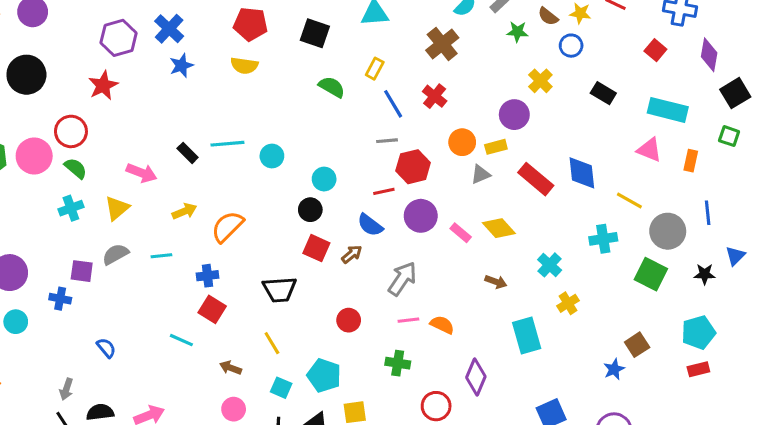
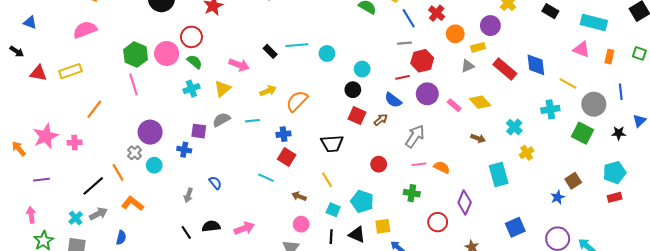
green square: (729, 136) -> (639, 53), moved
orange circle: (462, 142) -> (455, 34), moved
gray arrow: (66, 389) -> (188, 195), moved

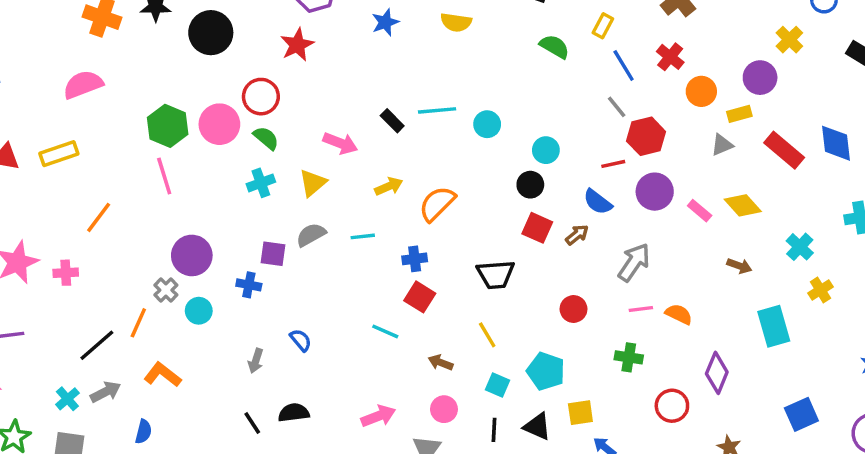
gray line: (405, 43) -> (617, 107), turned 56
orange line: (118, 172) -> (138, 323), turned 54
pink arrow: (244, 228) -> (378, 416), moved

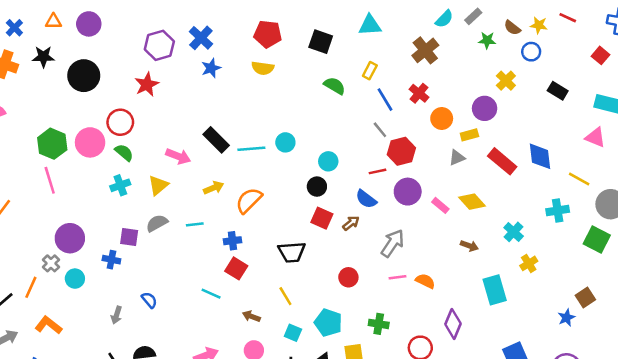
cyan line: (437, 110) -> (251, 149), moved
black rectangle: (392, 121) -> (216, 140), size x1.5
green cross: (629, 357) -> (379, 324), moved

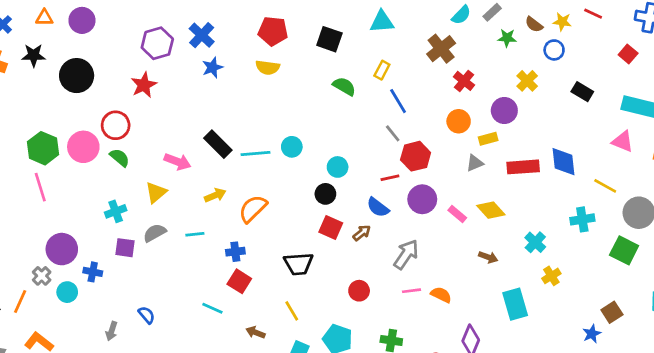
red cross: (419, 93) -> (464, 81), moved
red rectangle: (502, 161) -> (523, 167), turned -44
cyan cross: (120, 185) -> (116, 211), moved
blue cross: (111, 260) -> (93, 272), moved

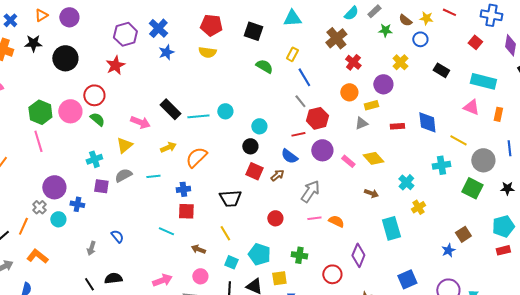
orange triangle: (44, 18) -> (41, 15), turned -32
red rectangle: (523, 167) -> (397, 126), size x0.6
red square: (239, 281) -> (186, 211), turned -30

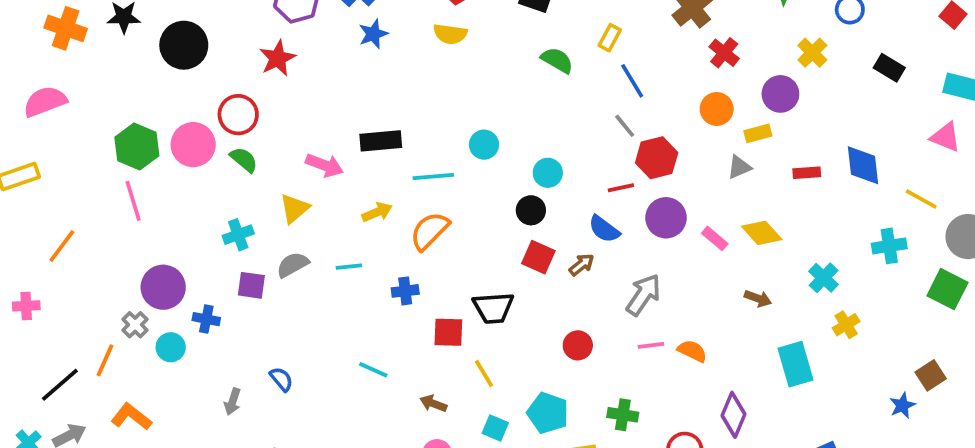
black rectangle: (170, 109) -> (381, 141), turned -50
cyan line: (198, 116) -> (433, 177), moved
red square: (186, 211) -> (448, 332), moved

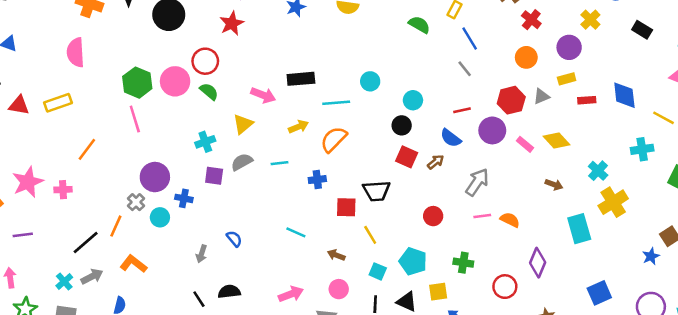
pink semicircle: (45, 101) -> (76, 52), turned -72
yellow rectangle: (758, 133) -> (567, 79), moved
red hexagon: (657, 158) -> (511, 100), moved
yellow cross: (846, 325) -> (613, 202), size x1.6

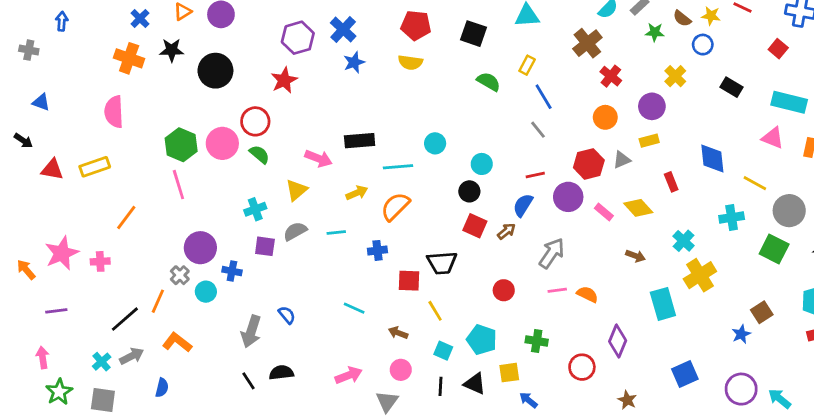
red rectangle: (587, 100) -> (671, 182), moved, turned 72
blue semicircle: (451, 138) -> (523, 205), turned 85
gray arrow: (201, 254) -> (251, 331), size x1.6

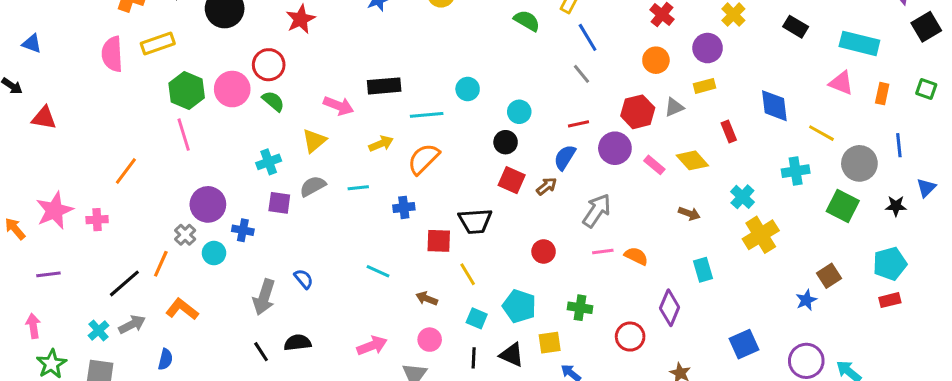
yellow rectangle: (95, 167) -> (158, 43), moved
cyan rectangle: (663, 304) -> (703, 270), moved, size x0.7

